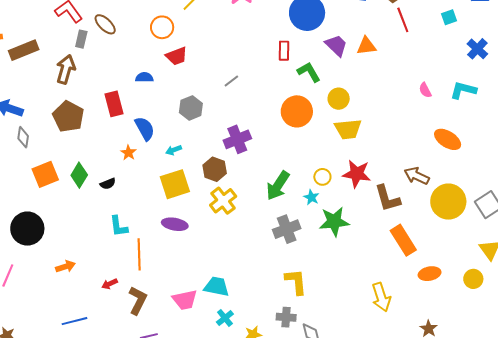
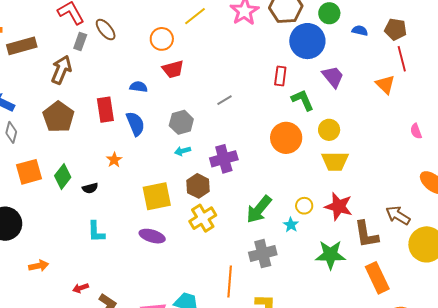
orange triangle: (366, 46) -> (385, 84), moved, turned 45
blue semicircle: (145, 129) -> (135, 124), moved
cyan arrow: (174, 150) -> (183, 151), moved
green star: (334, 222) -> (330, 255), moved
orange line: (139, 254) -> (230, 281), moved

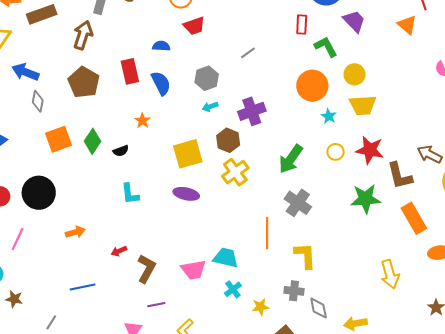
cyan star: (291, 225) -> (329, 116), moved
gray cross: (263, 254) -> (298, 203), turned -36

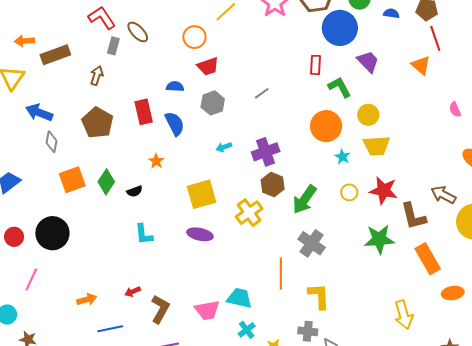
brown arrow: (83, 35) -> (97, 76), size x0.7
gray hexagon: (207, 78) -> (213, 103), moved
brown hexagon: (228, 140) -> (273, 185), moved
orange arrow: (75, 232) -> (87, 300), moved
blue line: (83, 287) -> (110, 329), moved

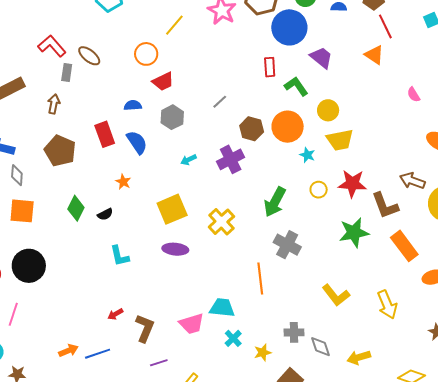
orange square: (72, 180) -> (22, 211), moved, turned 32
brown hexagon: (273, 185) -> (252, 129), moved
yellow L-shape: (319, 296) -> (336, 295), moved, turned 152
orange arrow: (87, 300) -> (68, 351), moved

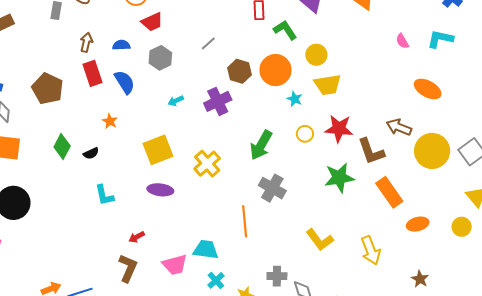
brown arrow: (54, 104) -> (86, 42), moved
red arrow: (115, 314) -> (137, 237), moved

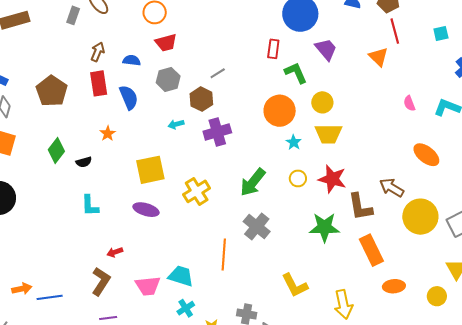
brown hexagon: (240, 71) -> (201, 99), moved

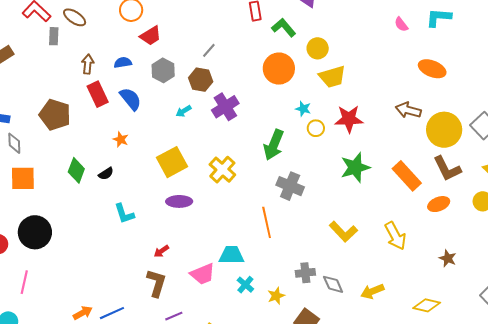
cyan star: (294, 142) -> (303, 109), moved
brown L-shape: (360, 207) -> (447, 169), moved

